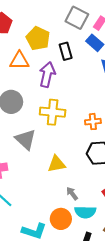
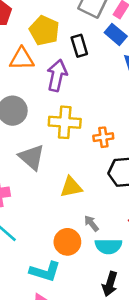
orange cross: (93, 122) -> (103, 137), moved
orange circle: (61, 219) -> (67, 242), moved

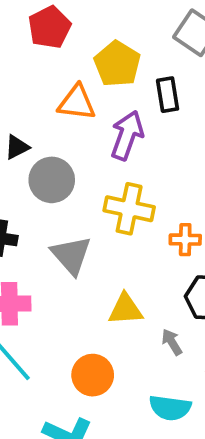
gray arrow: (91, 223) -> (172, 342), moved
orange circle: (67, 242) -> (93, 375), moved

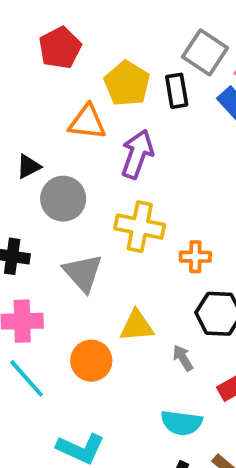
black rectangle: (168, 95) -> (177, 91), moved
orange circle: (93, 375) -> (91, 361), moved

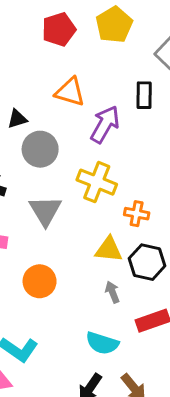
yellow pentagon: (127, 84) -> (114, 25), moved
black rectangle: (177, 91) -> (144, 95), moved
yellow triangle: (137, 326) -> (109, 249), moved

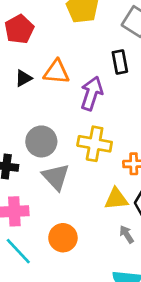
red pentagon: (59, 29) -> (19, 29), moved
black triangle: (17, 119) -> (23, 78), moved
gray circle: (40, 149) -> (41, 141), moved

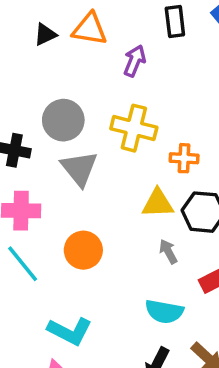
purple arrow: (92, 93) -> (135, 61), size x0.7

